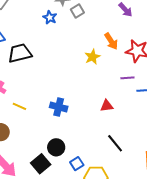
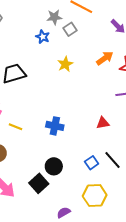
orange arrow: (111, 41) -> (105, 58), turned -90
yellow star: (92, 57) -> (65, 64), moved
blue square: (77, 164) -> (92, 163), moved

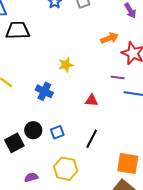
yellow star: (65, 64) -> (66, 65), moved
black line: (112, 160) -> (92, 139), turned 54
blue square: (92, 163) -> (57, 132), moved

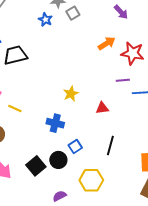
yellow star: (66, 65) -> (71, 94), moved
blue cross: (44, 91) -> (55, 123), moved
black circle: (33, 130) -> (58, 160), moved

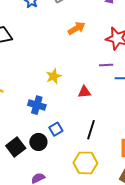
orange arrow: (107, 43) -> (77, 28), moved
yellow hexagon: (91, 180) -> (85, 163), moved

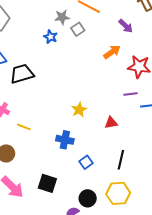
orange arrow: (77, 28) -> (112, 52), moved
black circle: (38, 142) -> (88, 198), moved
black square: (16, 147) -> (47, 183), turned -30

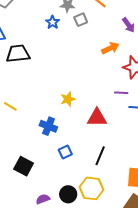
red triangle: (111, 123) -> (97, 118), size x1.5
black circle: (88, 198) -> (68, 194), moved

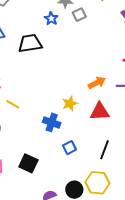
orange arrow: (110, 48) -> (97, 83), moved
black trapezoid: (18, 54) -> (30, 43), moved
yellow star: (68, 99) -> (70, 104), moved

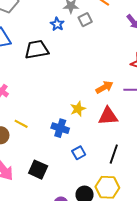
yellow line: (13, 104) -> (21, 124), moved

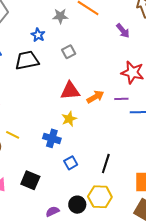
gray square: (85, 20) -> (69, 52), moved
blue star: (57, 24) -> (38, 35), moved
red triangle: (108, 116) -> (70, 91), moved

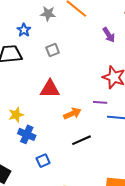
orange arrow: (95, 97) -> (72, 114), moved
yellow star: (69, 119) -> (16, 115), moved
black line: (106, 163) -> (81, 140), moved, turned 42

